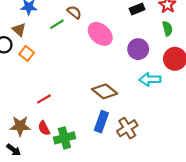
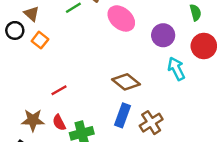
cyan arrow: (150, 79) -> (176, 69), turned 66

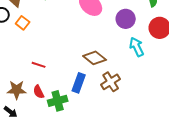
red line: (59, 90) -> (39, 65), turned 48
blue rectangle: (122, 115) -> (79, 83), moved
brown cross: (151, 123) -> (111, 82), moved

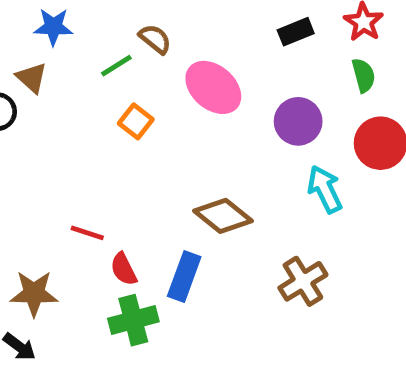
orange square: (23, 23) -> (136, 121), moved
brown cross: (111, 82) -> (303, 281), moved
red semicircle: (39, 92) -> (124, 269), moved

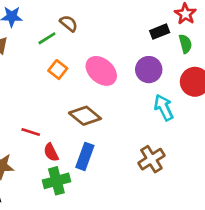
black rectangle: (296, 32) -> (160, 32), moved
pink ellipse: (213, 87) -> (101, 71), moved
brown diamond: (223, 216) -> (85, 116), moved

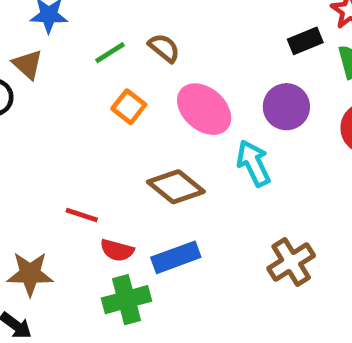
brown semicircle: (69, 23) -> (164, 48), moved
cyan arrow: (164, 108) -> (253, 163), moved
red semicircle: (51, 152) -> (117, 250), turned -48
blue rectangle: (85, 156) -> (176, 257), turned 50

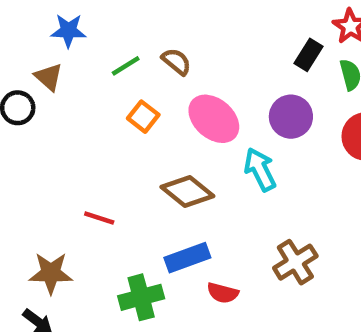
black rectangle: (305, 41) -> (309, 55), turned -36
red semicircle: (117, 250) -> (223, 293), moved

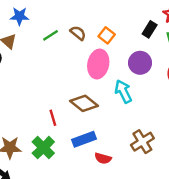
orange square: (143, 117) -> (107, 35), moved
pink ellipse: (214, 119) -> (98, 64), turned 60
red line: (99, 218) -> (53, 118), moved, turned 56
green cross: (141, 297) -> (43, 148), moved, turned -30

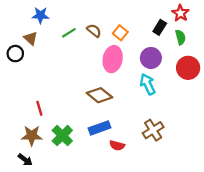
cyan arrow: (123, 91) -> (148, 84), moved
red line: (53, 118) -> (39, 108), moved

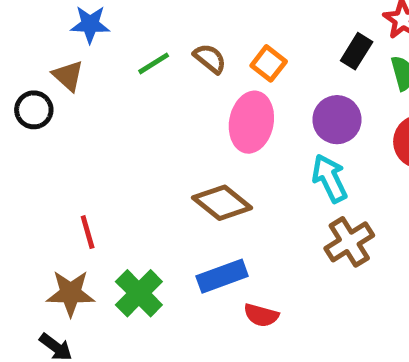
brown cross: (153, 130) -> (349, 242), moved

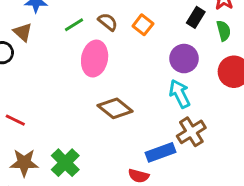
pink ellipse: (251, 122) -> (95, 59), moved
red line: (88, 232) -> (15, 120), moved, turned -48
blue rectangle: (222, 276) -> (161, 152), moved

